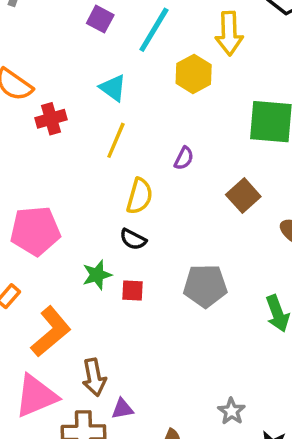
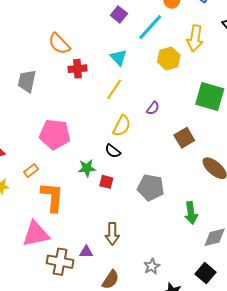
orange L-shape: (51, 332) -> (52, 197), turned -56
brown arrow: (94, 377) -> (112, 234), moved

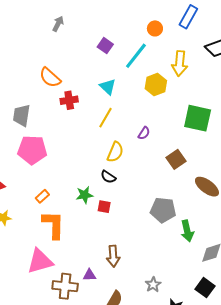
pink pentagon: (55, 134) -> (32, 150), moved
orange rectangle: (31, 171) -> (42, 196), moved
gray pentagon: (151, 188) -> (163, 210), moved

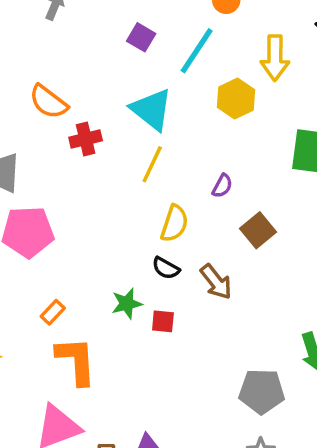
cyan triangle: (108, 87) -> (152, 109), size x1.5
brown square: (176, 159) -> (258, 230), moved
gray pentagon: (163, 210) -> (262, 391), moved
brown arrow: (113, 256) -> (216, 282), moved, turned -30

